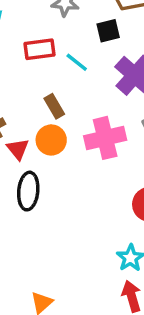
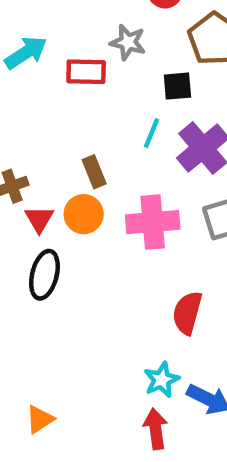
red rectangle: (39, 49) -> (86, 72), moved
cyan line: (77, 62) -> (151, 133), moved, turned 65

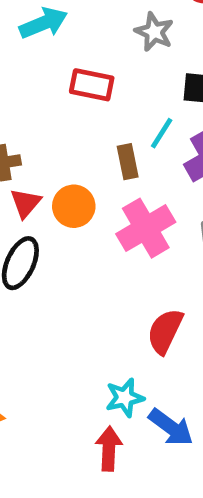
red rectangle: (86, 72) -> (92, 85), moved
brown rectangle: (94, 172) -> (128, 162), moved
pink cross: (153, 222) -> (146, 228), turned -36

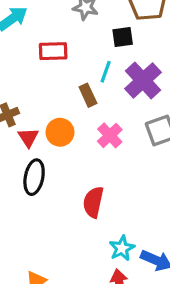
pink cross: (146, 228) -> (110, 135), size x0.7
red semicircle: (165, 331) -> (93, 202), moved

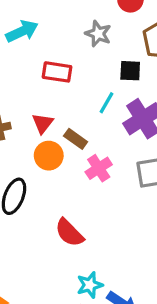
brown rectangle: (88, 95) -> (76, 139), moved, turned -40
red triangle: (28, 137) -> (43, 123), moved
red semicircle: (93, 202) -> (69, 233), turned -68

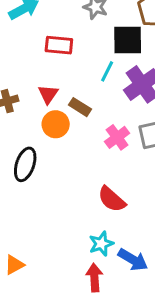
black square: (130, 71) -> (128, 40), size x1.5
pink cross: (99, 168) -> (117, 137), moved
red semicircle: (69, 233) -> (112, 199), moved

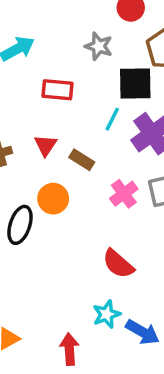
orange circle: (56, 124) -> (53, 199), moved
red arrow: (94, 278) -> (69, 349), moved

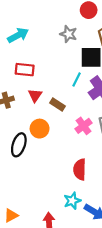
red rectangle: (57, 90) -> (25, 70), moved
red semicircle: (118, 264) -> (80, 169), turned 50

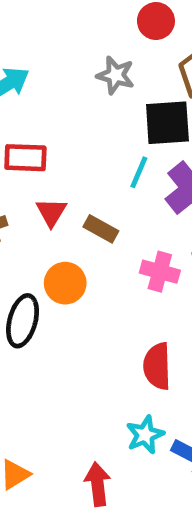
pink cross: (84, 126) -> (160, 272), turned -35

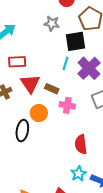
red triangle: (51, 212) -> (30, 84), size x1.5
pink cross: (160, 272) -> (67, 105), moved

